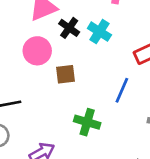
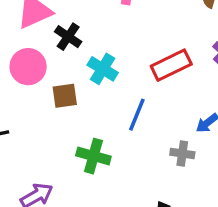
cyan cross: (99, 32) -> (103, 69), moved

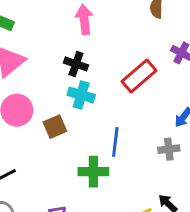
black cross: (68, 37) -> (76, 64), moved
blue line: (137, 115) -> (115, 142), moved

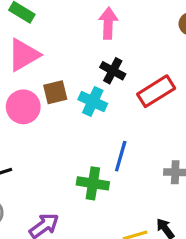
black cross: (76, 64) -> (113, 71), moved
brown square: (55, 127) -> (55, 92), moved

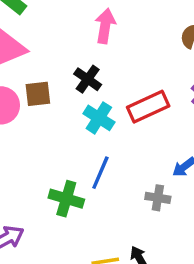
black cross: (113, 71) -> (88, 79), moved
cyan cross: (93, 101) -> (99, 118), moved

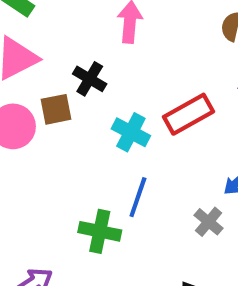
black cross: (88, 79) -> (90, 79), moved
gray cross: (158, 198) -> (209, 222), turned 35

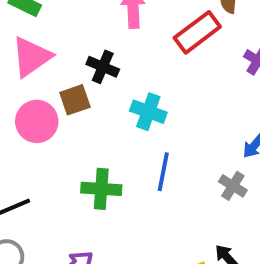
red rectangle: (188, 114) -> (197, 32), moved
green cross: (100, 231) -> (101, 189), moved

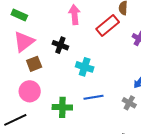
brown square: (75, 100) -> (34, 64), moved
pink circle: (37, 121) -> (30, 91), moved
blue line: (163, 172) -> (94, 97), turned 72

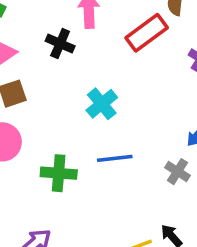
black cross: (60, 45) -> (60, 44), moved
cyan cross: (85, 67) -> (102, 104), turned 30

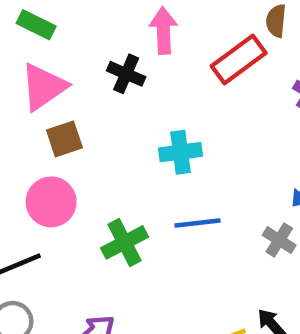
cyan cross: (102, 104) -> (180, 152), turned 32
green cross: (59, 173) -> (125, 242), turned -32

